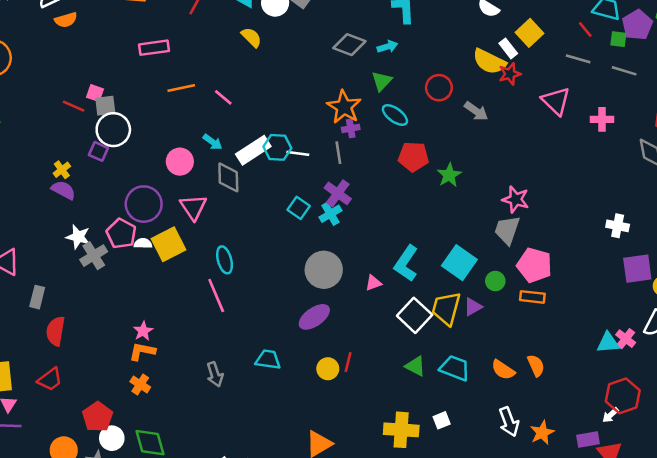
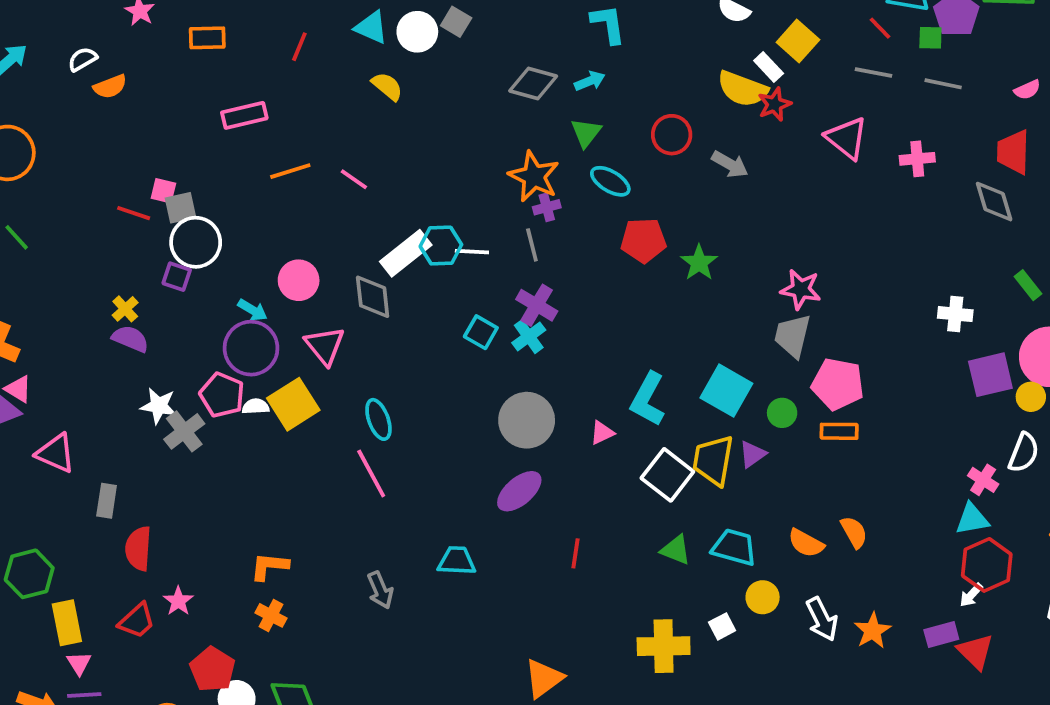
cyan arrow: (213, 142) -> (252, 310), moved
pink star: (143, 331) -> (178, 601), moved
cyan triangle: (608, 343) -> (972, 519), moved
yellow circle: (328, 369) -> (763, 597), moved

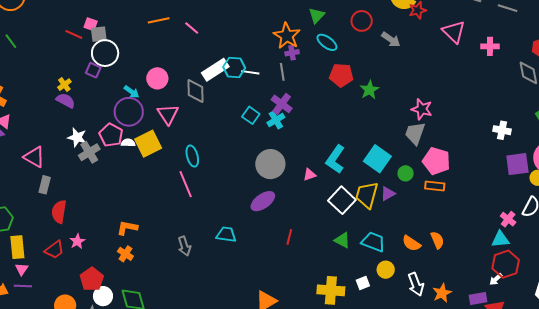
pink triangle: (56, 453) -> (34, 157), moved

